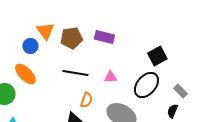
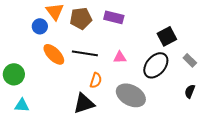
orange ellipse: (25, 74) -> (54, 54), moved
gray rectangle: (180, 91) -> (190, 60), moved
black semicircle: (172, 111) -> (190, 91), moved

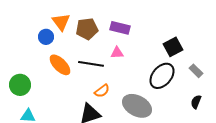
pink triangle: (120, 57) -> (117, 53), moved
orange semicircle: (96, 80) -> (102, 91), turned 35

